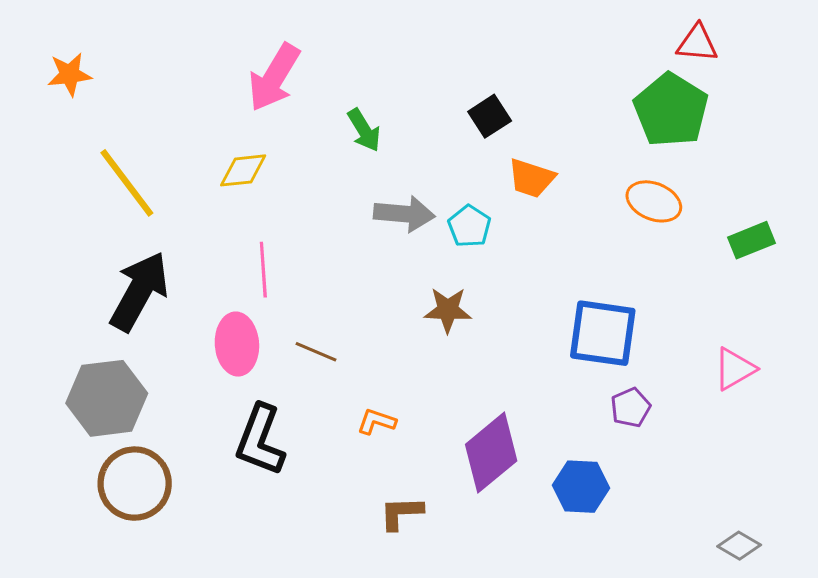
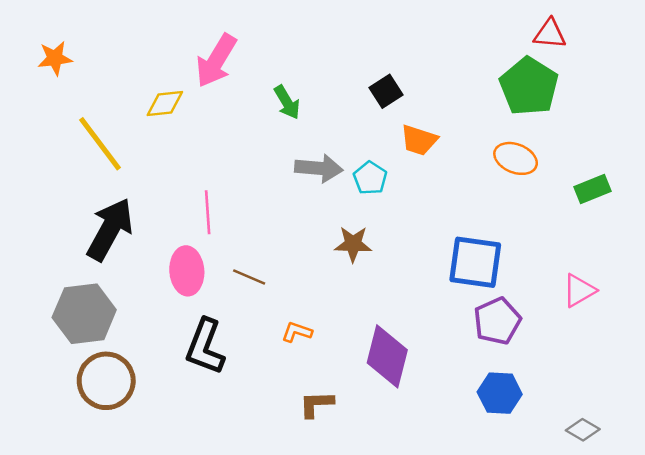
yellow diamond: (243, 170) -> (165, 103), moved
purple pentagon: (631, 408) -> (497, 321), size x1.5
purple diamond: (491, 453) -> (387, 356), turned -36
blue hexagon: (581, 487) -> (500, 393), moved

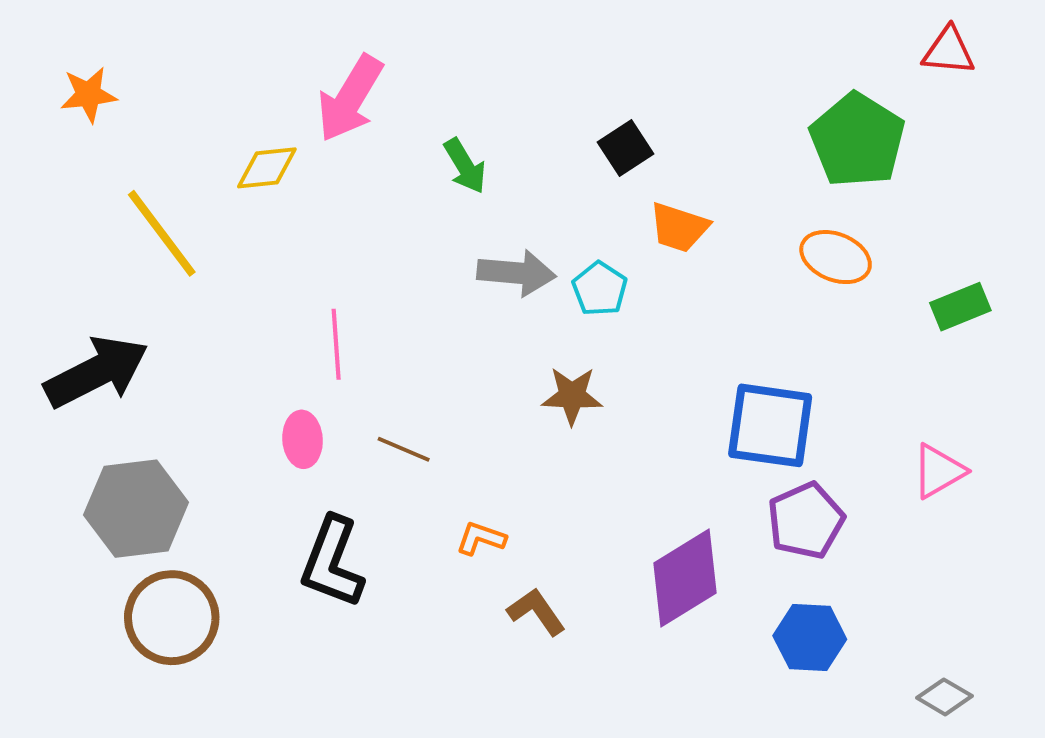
red triangle: (550, 34) -> (948, 51), moved
black arrow: (110, 229) -> (96, 372), moved, turned 34
pink ellipse: (187, 271) -> (303, 439), size x0.7
purple diamond: (387, 356) -> (685, 578), moved, turned 44
brown L-shape: (316, 404) -> (536, 612), moved, turned 57

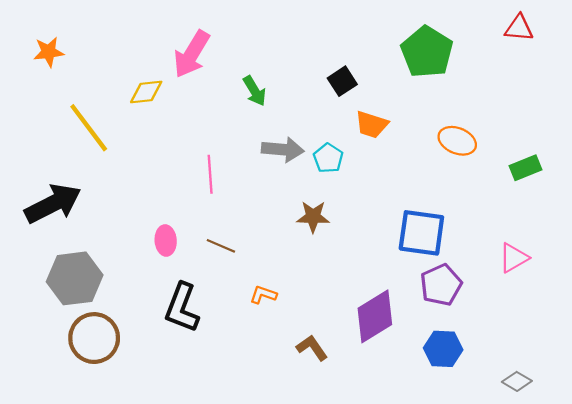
green pentagon: (857, 140) -> (427, 52), moved
pink line: (336, 344) -> (210, 174), moved
brown L-shape: (536, 612) -> (312, 348), moved

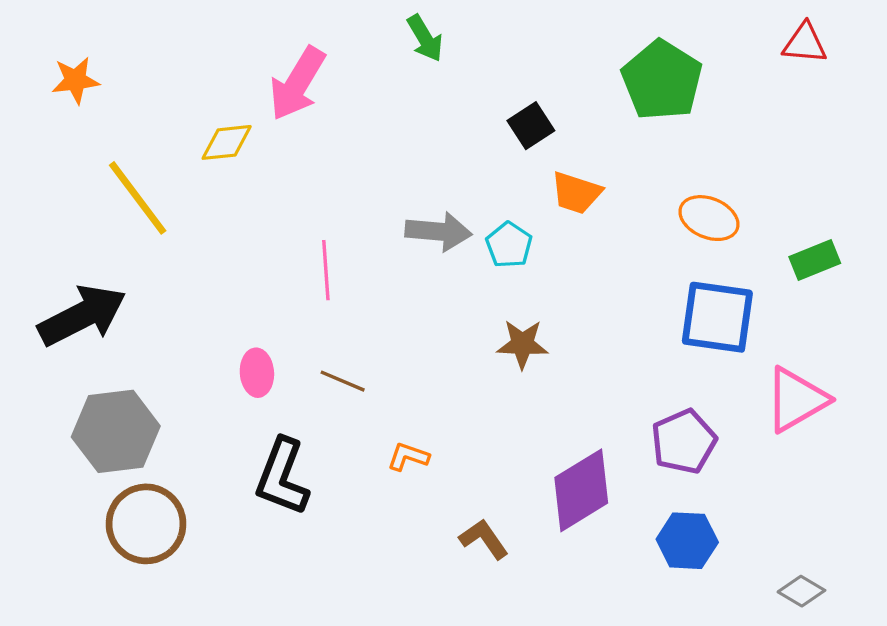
green arrow: (255, 91) -> (425, 38), moved
brown star: (313, 217) -> (522, 344), moved
blue square: (421, 233) -> (717, 317), moved
pink triangle: (514, 258) -> (796, 400), size x1.4

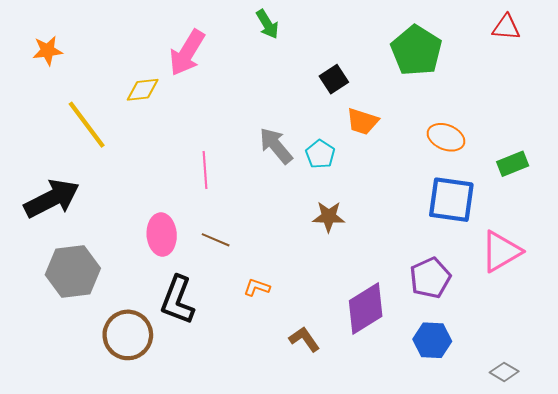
gray arrow: (438, 231) -> (276, 146), turned -135
pink ellipse: (257, 373) -> (162, 235), size x1.4
brown circle: (146, 524) -> (128, 335), moved

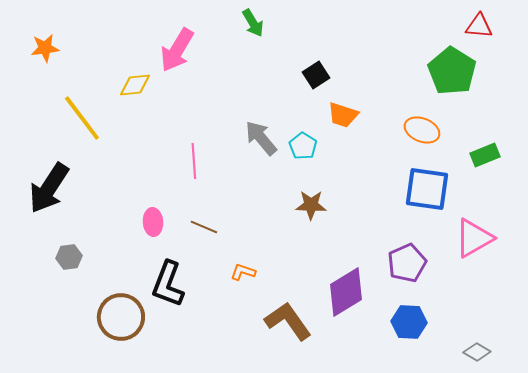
green pentagon: (416, 51) -> (452, 71), moved
black arrow: (52, 199) -> (49, 188), turned 150
pink ellipse: (162, 235) -> (153, 222), size x0.7
gray hexagon: (73, 272) -> (69, 257), size x0.5
brown L-shape: (304, 339) -> (288, 321), size x1.6

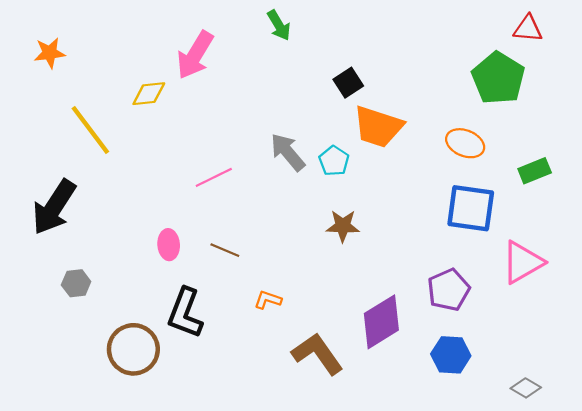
orange trapezoid: (343, 115) -> (378, 127), size x1.5
pink line: (194, 161) -> (214, 177), turned 68

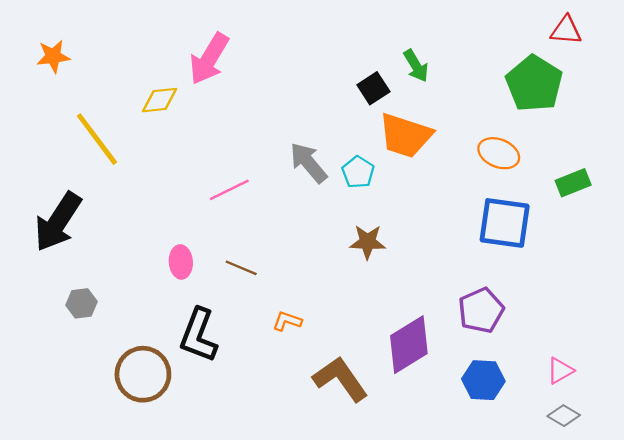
green arrow: (279, 25) -> (416, 66), moved
pink triangle: (522, 262) -> (560, 371), moved, size x0.6

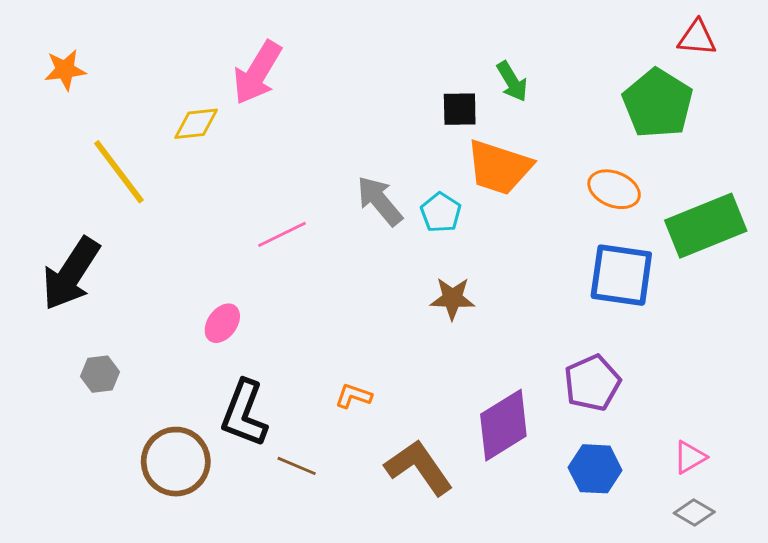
black square: (373, 88) -> (460, 109), turned 32
green rectangle: (573, 183) -> (706, 226), size x1.8
pink ellipse: (181, 262) -> (222, 323), turned 40
brown line: (241, 268) -> (297, 466), moved

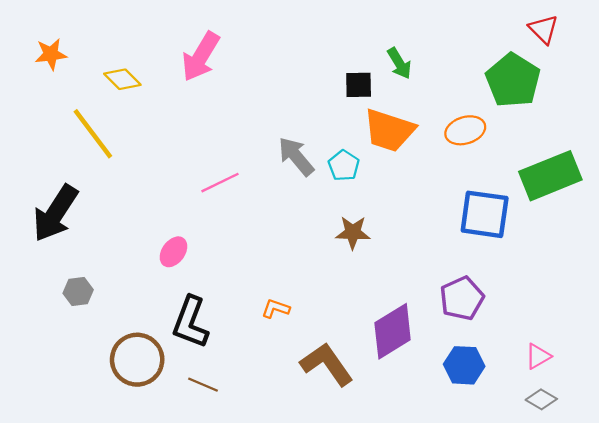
red triangle: (697, 38) -> (544, 29), turned 40
yellow diamond: (196, 124) -> (122, 79), moved, turned 51
orange ellipse: (614, 189) -> (465, 130), moved, turned -39
brown line: (297, 466) -> (203, 385), moved

